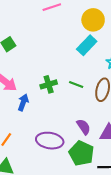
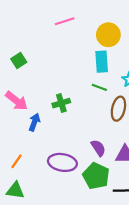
cyan rectangle: (87, 45) -> (102, 62), turned -48
green line: (76, 84) -> (99, 87), moved

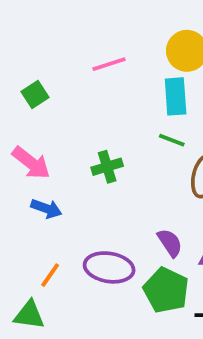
pink line: (65, 21) -> (109, 64), moved
blue arrow: (34, 122) -> (46, 209), moved, turned 90
orange line: (16, 161) -> (50, 275), moved

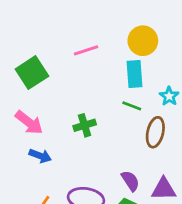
green square: (35, 95) -> (32, 73), size x1.6

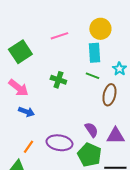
green cross: (85, 125) -> (58, 80), moved, turned 35

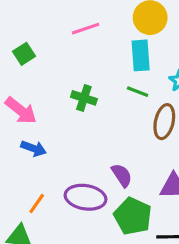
green square: (20, 52) -> (24, 54), size x0.6
purple semicircle: (91, 130) -> (122, 175), moved

